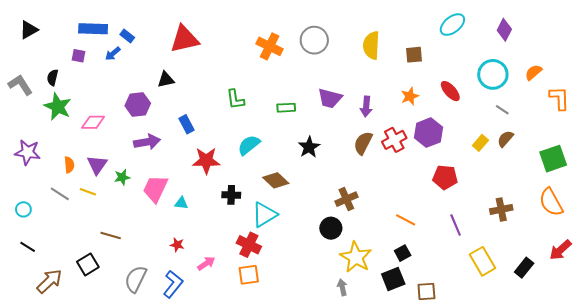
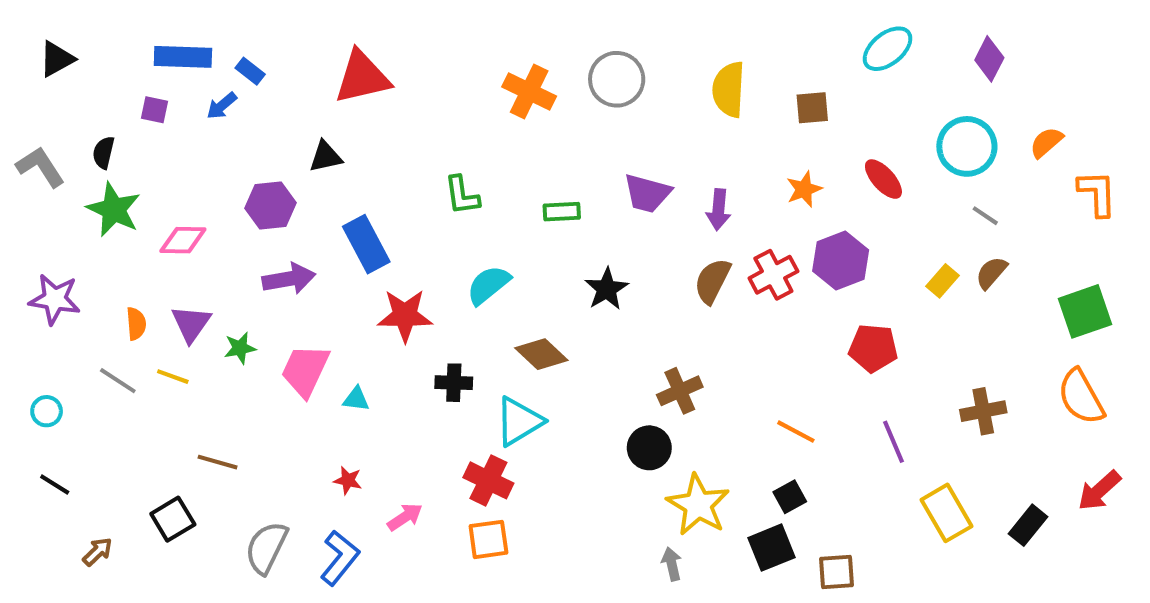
blue rectangle: (187, 124) -> (366, 244), size x1.5
brown arrow: (49, 281) -> (97, 552), size x0.6

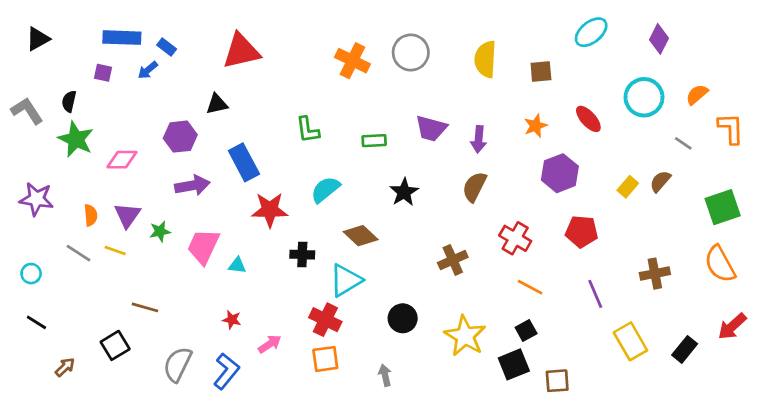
gray line: (985, 216) -> (683, 143), moved
red cross: (773, 275) -> (515, 238), moved, turned -32
black circle: (649, 448) -> (403, 318), moved
gray arrow: (672, 564) -> (385, 375), moved

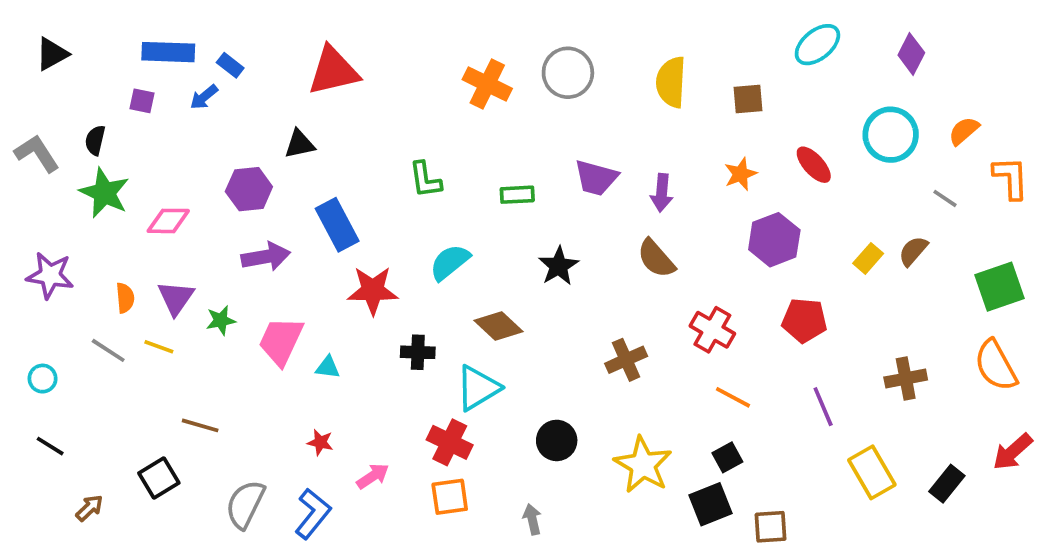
brown semicircle: (474, 187) -> (656, 258), turned -68

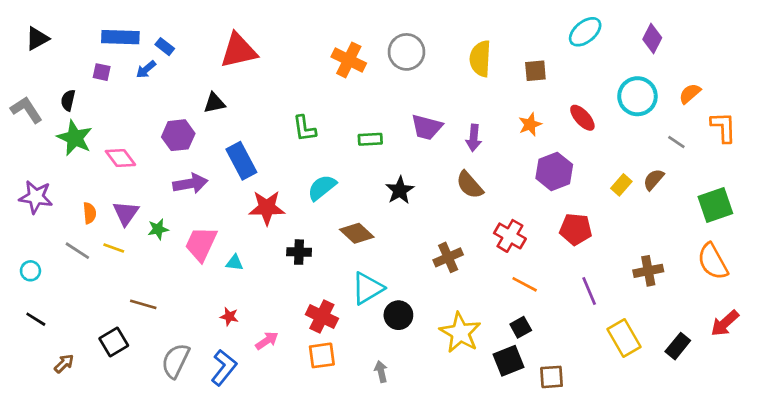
pink diamond: (168, 221) -> (120, 158), turned 52
cyan triangle: (478, 388) -> (368, 288), moved

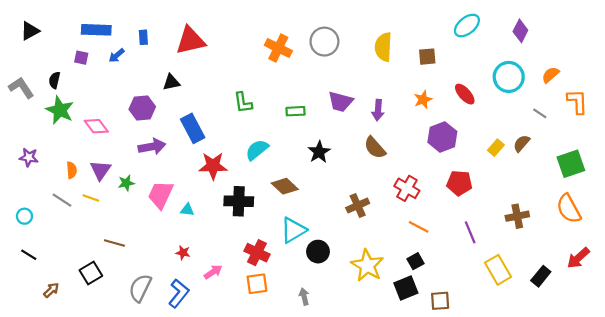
blue rectangle: (165, 47) -> (143, 37), moved, turned 48
purple star: (36, 197) -> (29, 157), size x0.7
black cross: (299, 252) -> (239, 201), size x1.5

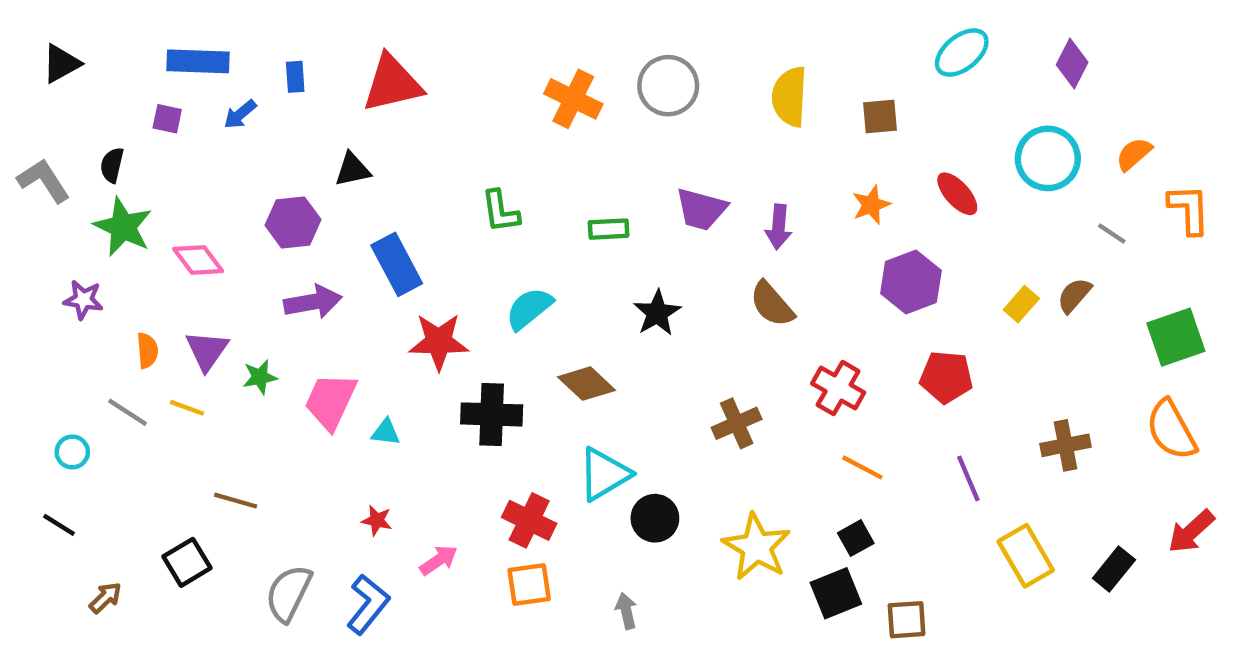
purple star: (29, 157) -> (83, 300), moved
cyan circle: (24, 216) -> (72, 452), moved

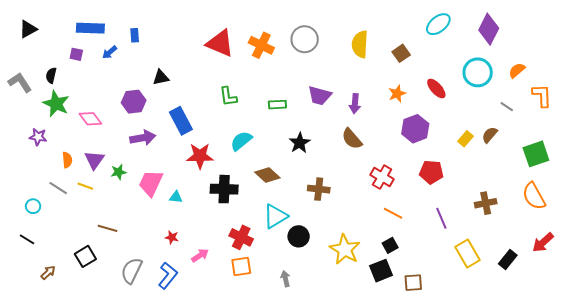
purple diamond: (1072, 64) -> (489, 29), size x1.4
red triangle: (392, 83) -> (220, 43), moved, turned 36
brown square: (880, 117) -> (401, 53), turned -30
brown cross: (737, 423) -> (319, 189), moved, turned 30

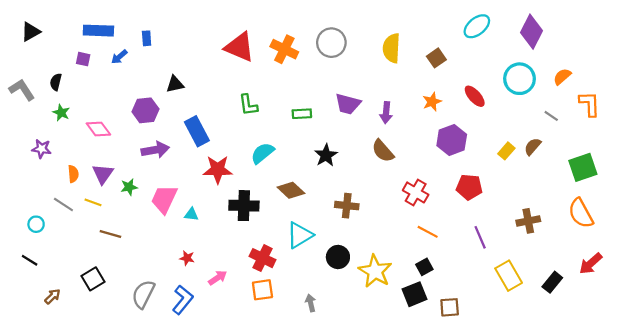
green star: (56, 104) -> (61, 113), size x0.6
brown line: (107, 228) -> (110, 234), moved
black circle: (299, 236) -> (338, 257), moved

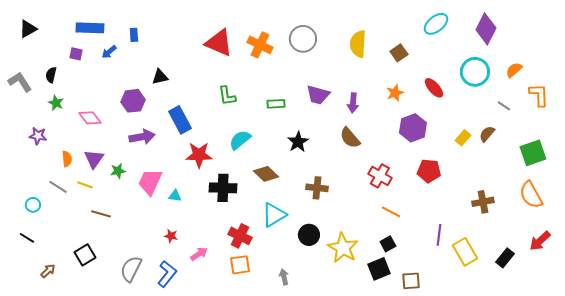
purple line: (480, 237) -> (439, 235), moved, turned 30

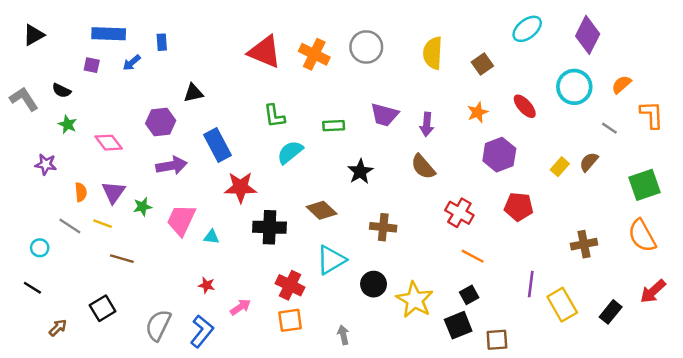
black semicircle: (51, 75) -> (61, 91), turned -77
cyan semicircle: (240, 140) -> (290, 152), moved

